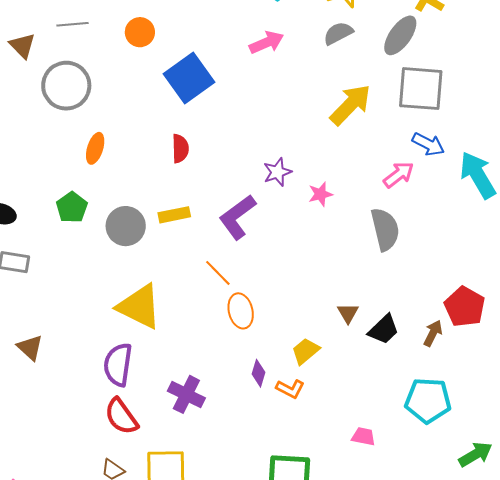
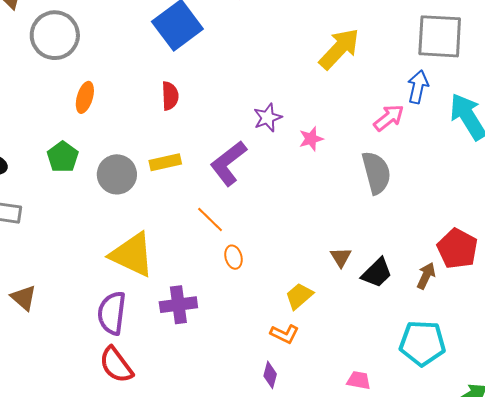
gray square: (421, 89) -> (440, 36), moved
blue arrow: (428, 144) -> (418, 87), turned -104
orange ellipse: (241, 311) -> (233, 257), size x0.7
purple diamond: (258, 373) -> (270, 375), moved
purple cross: (186, 394) -> (178, 305), moved, turned -33

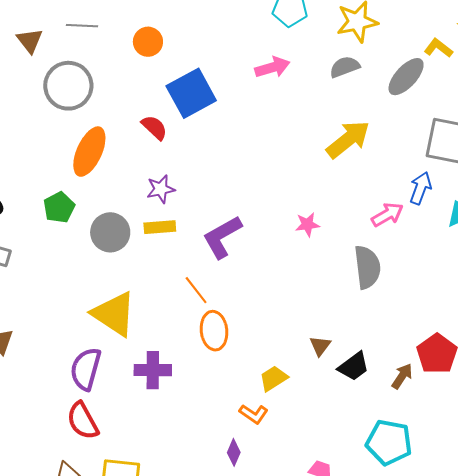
red semicircle: (170, 96) -> (154, 127), moved, turned -52
orange ellipse: (85, 97) -> (89, 152), size x1.6
purple star: (268, 118) -> (161, 189), moved
orange ellipse: (233, 257) -> (214, 331), size x1.6

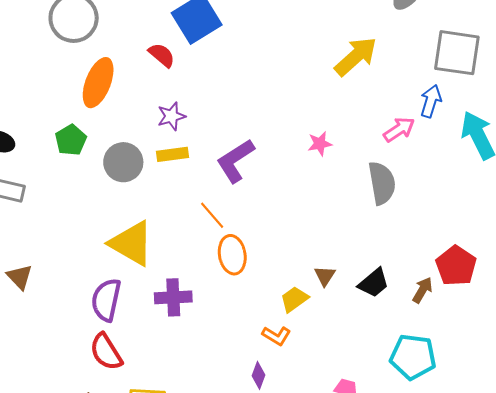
brown triangle: (320, 346) -> (325, 276), moved

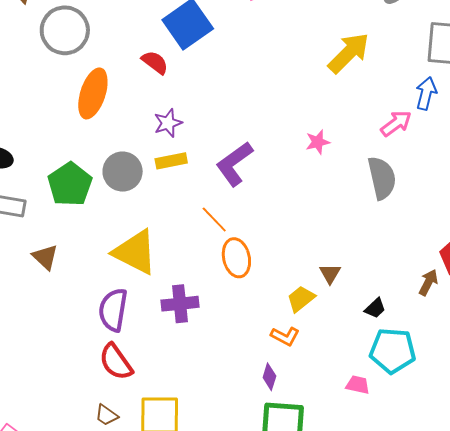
green pentagon: (71, 140) -> (70, 184), moved, size x1.4
brown triangle: (20, 277) -> (45, 257), moved
black trapezoid: (374, 283) -> (375, 308), moved, size x0.7
cyan pentagon: (413, 357) -> (393, 351), moved

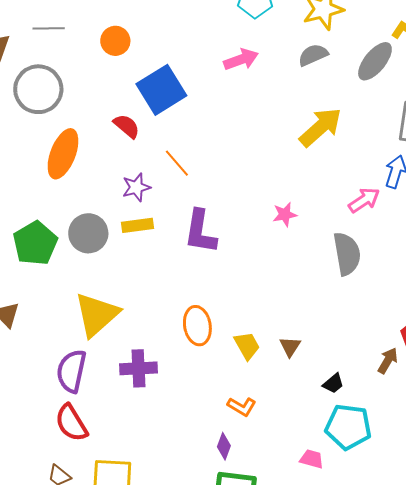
purple L-shape: (234, 164) -> (200, 232), turned -48
orange line: (214, 219) -> (177, 163), moved
yellow triangle: (135, 252) -> (97, 315), turned 48
yellow trapezoid: (301, 299) -> (247, 346), moved, turned 96

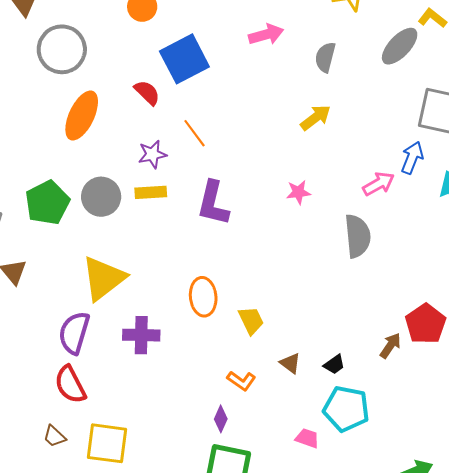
gray semicircle: (313, 55) -> (325, 57), moved, turned -56
yellow arrow: (321, 127) -> (316, 118), moved, size x0.7
brown triangle: (290, 347) -> (290, 363), moved, turned -30

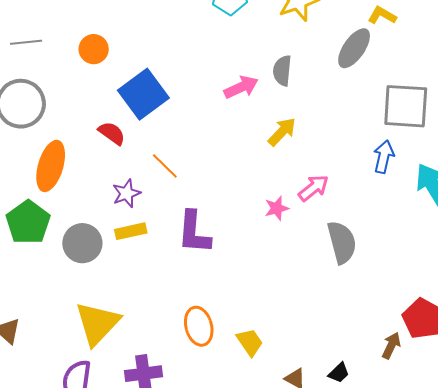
pink arrow: (266, 35) -> (241, 87), moved
pink arrow: (379, 184) -> (313, 188), moved
green pentagon: (47, 203) -> (28, 222), moved

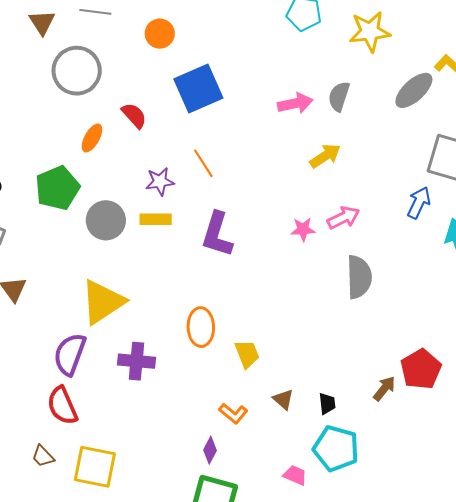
red semicircle: (112, 133) -> (134, 116), moved
orange ellipse: (51, 166) -> (92, 138), size x0.6
black trapezoid: (339, 373) -> (327, 403), turned -65

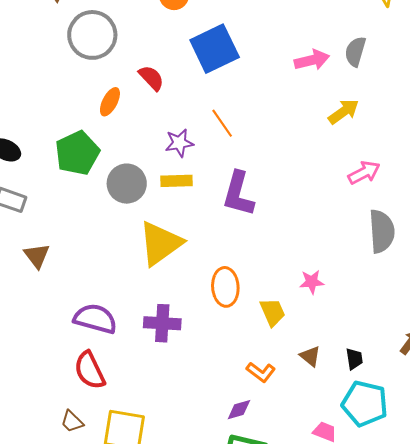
pink star: (303, 229) -> (312, 282), moved
yellow triangle: (103, 302) -> (160, 243), moved
purple semicircle: (70, 354) -> (95, 319), turned 87
purple diamond: (210, 450) -> (239, 410), turned 48

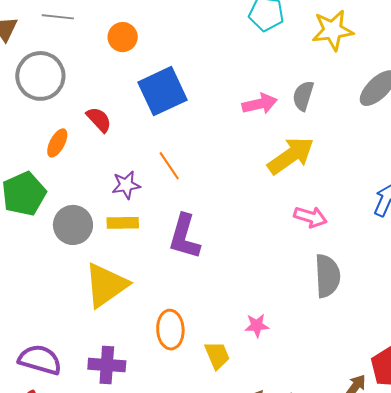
yellow arrow: (344, 112) -> (291, 156), size x1.5
pink arrow: (364, 173) -> (310, 217), turned 44

